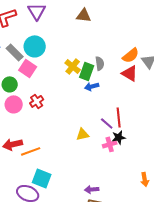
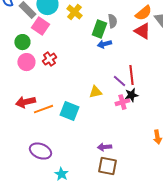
yellow cross: (73, 66) -> (74, 12), moved
cyan square: (42, 178) -> (69, 111), moved

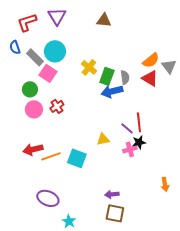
yellow cross: (74, 12) -> (89, 67), moved
gray semicircle: (112, 21) -> (125, 77), moved
blue arrow: (104, 44) -> (112, 91), size x1.5

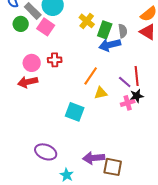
green circle: (30, 89) -> (21, 24), moved
red cross: (57, 106) -> (55, 60), turned 32
red arrow: (33, 149) -> (28, 82), moved
orange line: (51, 156) -> (91, 76), moved, turned -36
purple arrow: (112, 194) -> (94, 158), moved, size x1.5

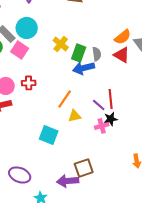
brown square: (113, 167) -> (84, 168), moved, turned -30

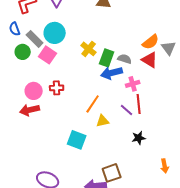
gray semicircle: (97, 54) -> (125, 59), turned -64
black star: (111, 119) -> (139, 138), moved
pink cross: (102, 126) -> (133, 84), moved

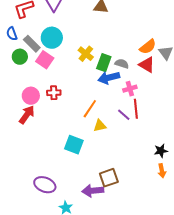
red arrow: (30, 110) -> (27, 115), turned 138
black star: (139, 138) -> (161, 151), moved

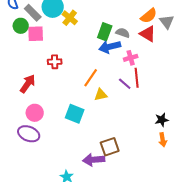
yellow cross: (86, 54) -> (70, 18), moved
pink square: (45, 60) -> (36, 34), moved, turned -36
pink circle: (31, 96) -> (35, 113), moved
purple ellipse: (45, 185) -> (29, 134), moved

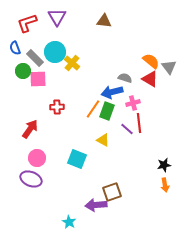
orange semicircle: (149, 16) -> (151, 61), turned -102
green rectangle: (105, 32) -> (107, 111), moved
orange line: (91, 78) -> (93, 109), moved
yellow triangle: (101, 95) -> (103, 140), turned 40

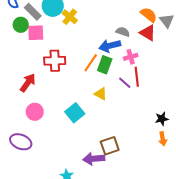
red cross: (57, 107) -> (55, 61), size x1.5
cyan square: (77, 159) -> (75, 113), turned 30
purple ellipse: (31, 179) -> (21, 142), moved

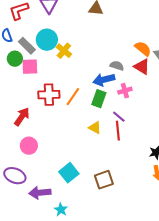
orange line: (91, 63) -> (73, 97), moved
red line: (137, 77) -> (118, 131), moved
cyan square: (75, 113) -> (69, 173), moved
purple arrow: (94, 159) -> (40, 193), moved

